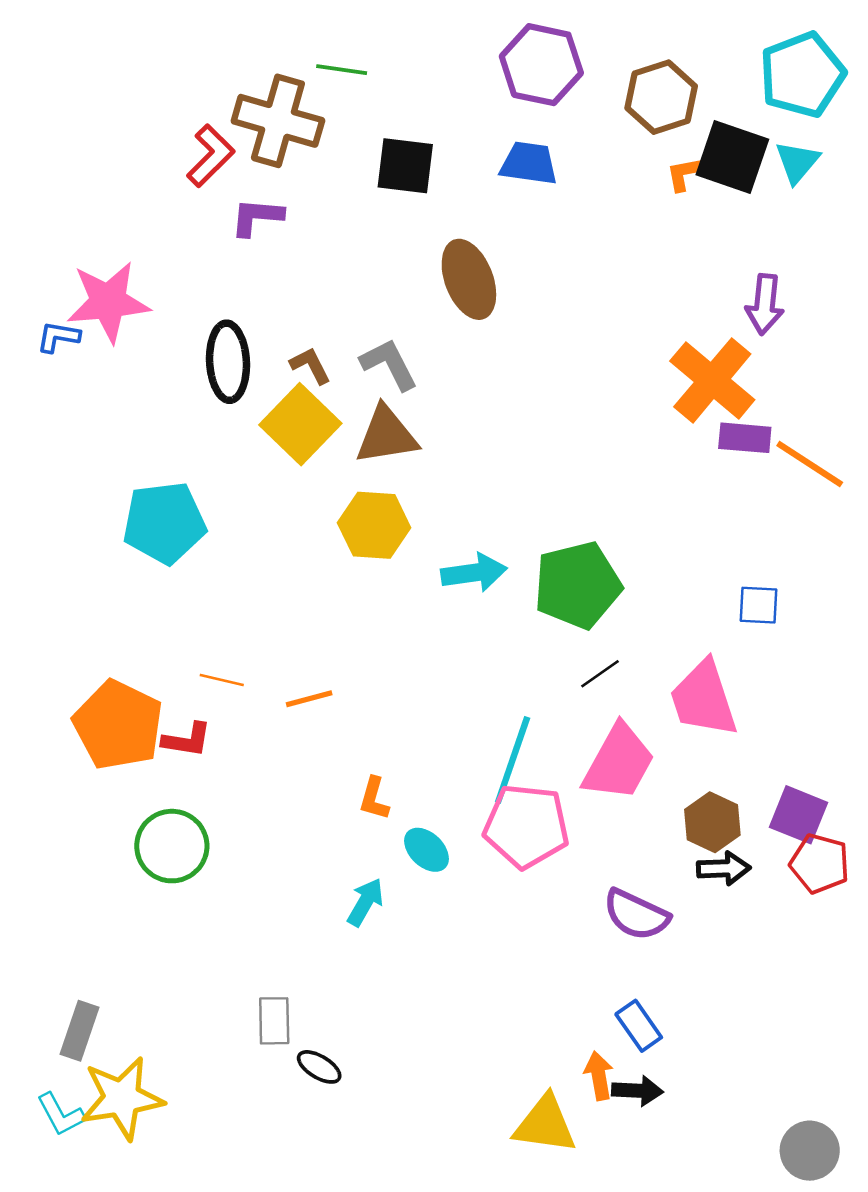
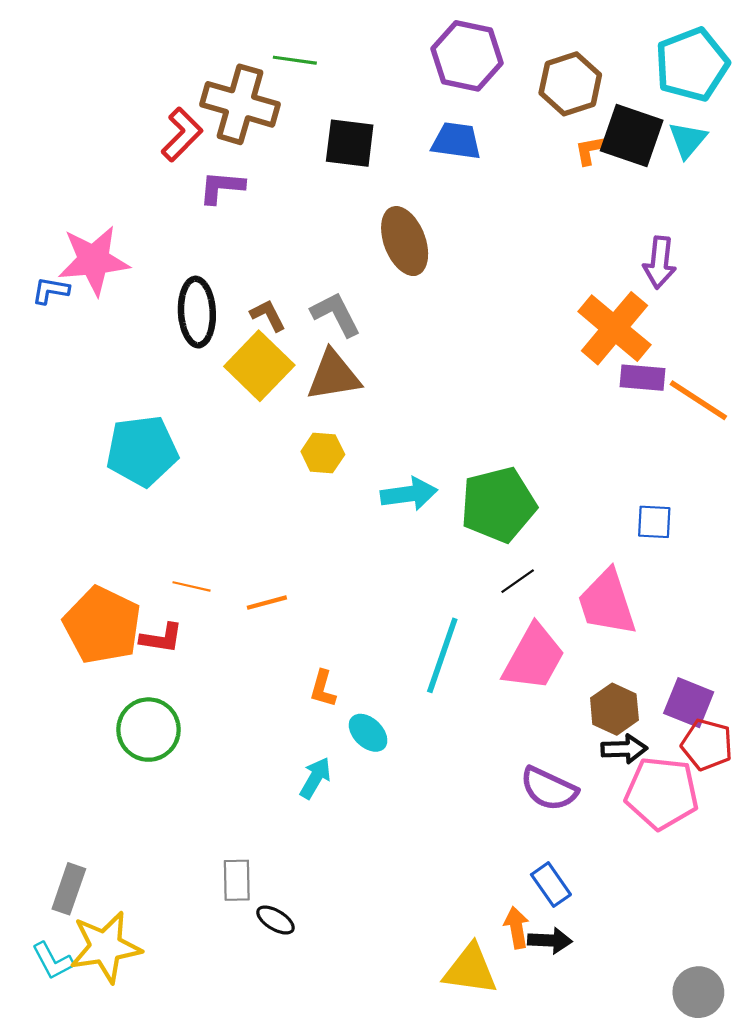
yellow hexagon: (374, 525) -> (323, 453), size x0.7
pink pentagon: (526, 826) -> (662, 793), moved

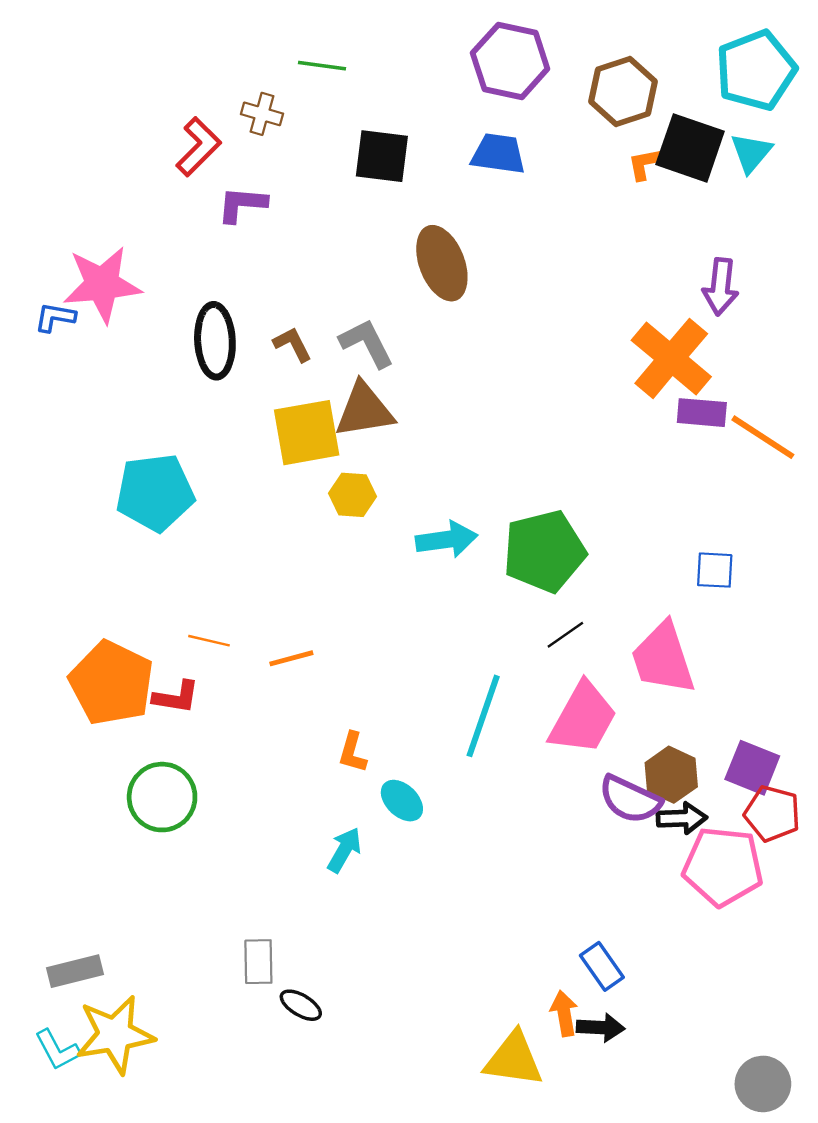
brown cross: (240, 104) -> (262, 114), size x0.5
yellow square: (259, 366) -> (307, 433), moved, turned 36
purple semicircle: (549, 789) -> (630, 799), moved
gray rectangle: (69, 889) -> (75, 971), turned 57

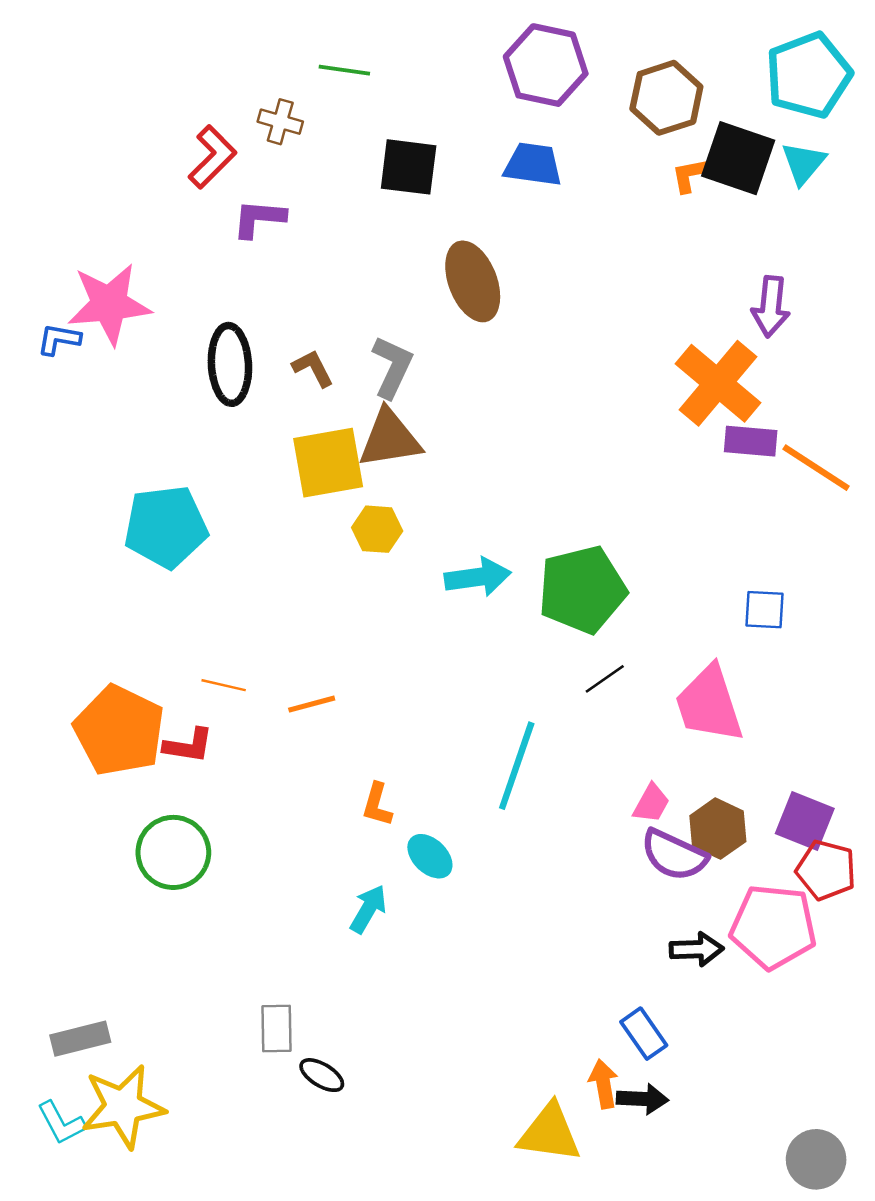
gray L-shape: (367, 343) -> (392, 367), turned 52
pink trapezoid: (583, 718) -> (651, 803), moved, size x0.5
black arrow: (682, 818) -> (697, 949), moved

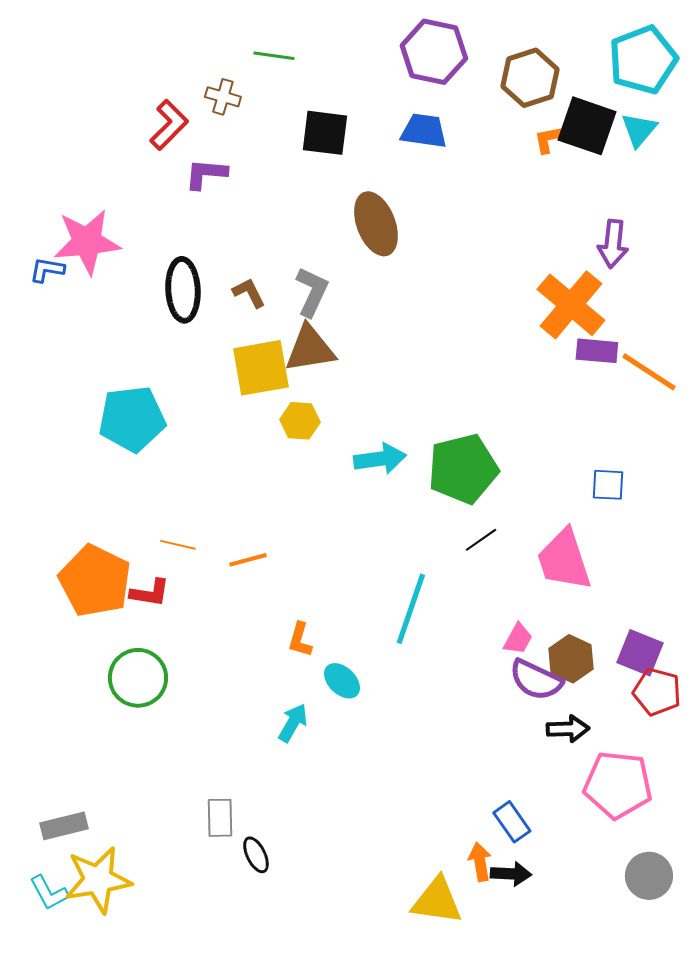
pink pentagon: (773, 927) -> (618, 785), moved
black arrow: (697, 949) -> (568, 729), moved
black ellipse: (322, 1075) -> (256, 855), turned 33
gray circle: (816, 1159) -> (649, 876), moved

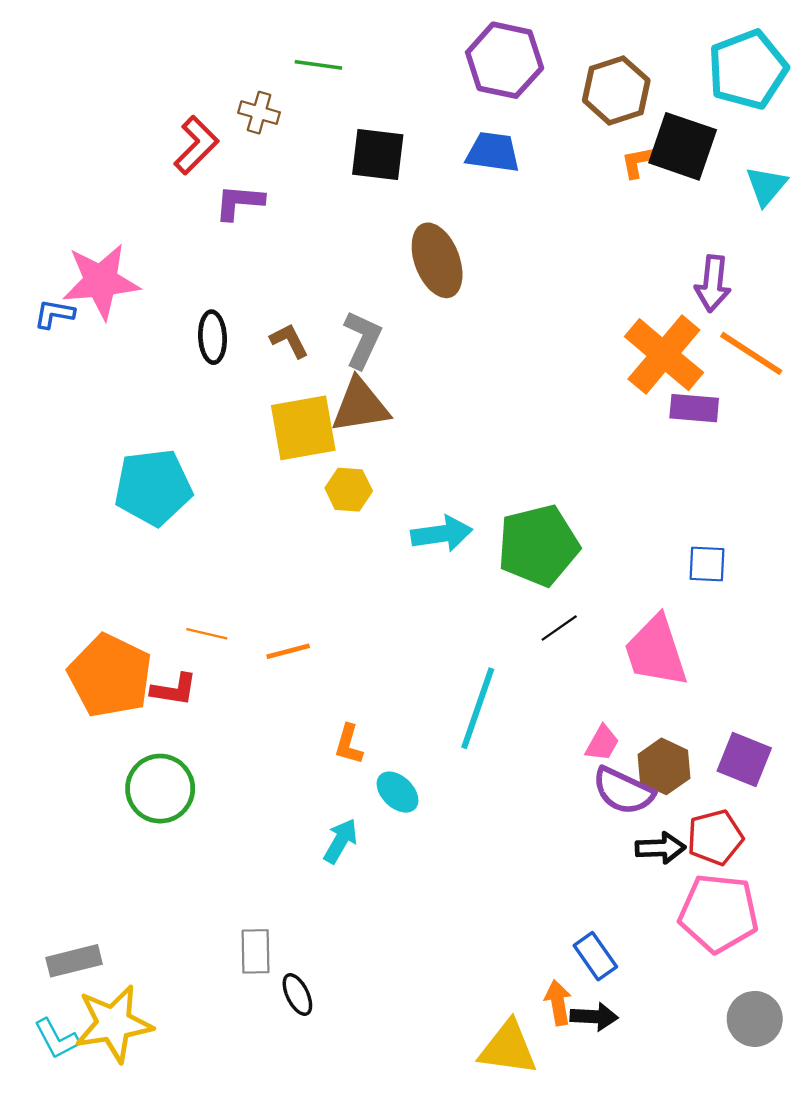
cyan triangle: (639, 130) -> (766, 186), moved
black ellipse: (183, 290) -> (212, 337), size x0.7
orange line: (649, 372) -> (751, 353), moved
red pentagon: (657, 692) -> (715, 837), moved, turned -30

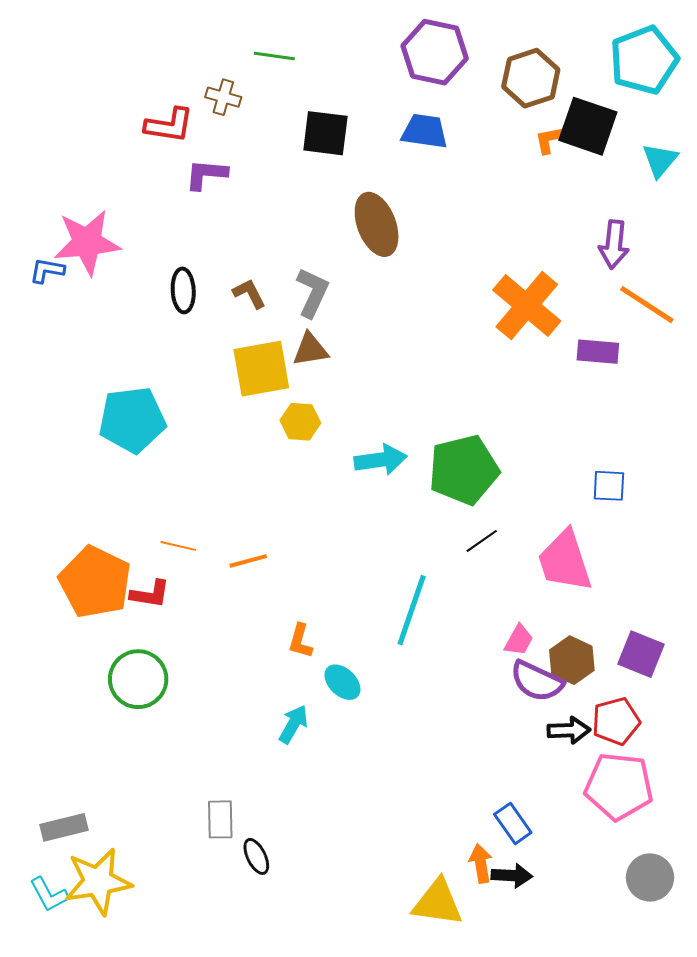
red L-shape: (196, 145) -> (169, 125), turned 54
orange cross: (664, 355) -> (527, 306), moved
brown triangle: (360, 406) -> (310, 350), size x0.7

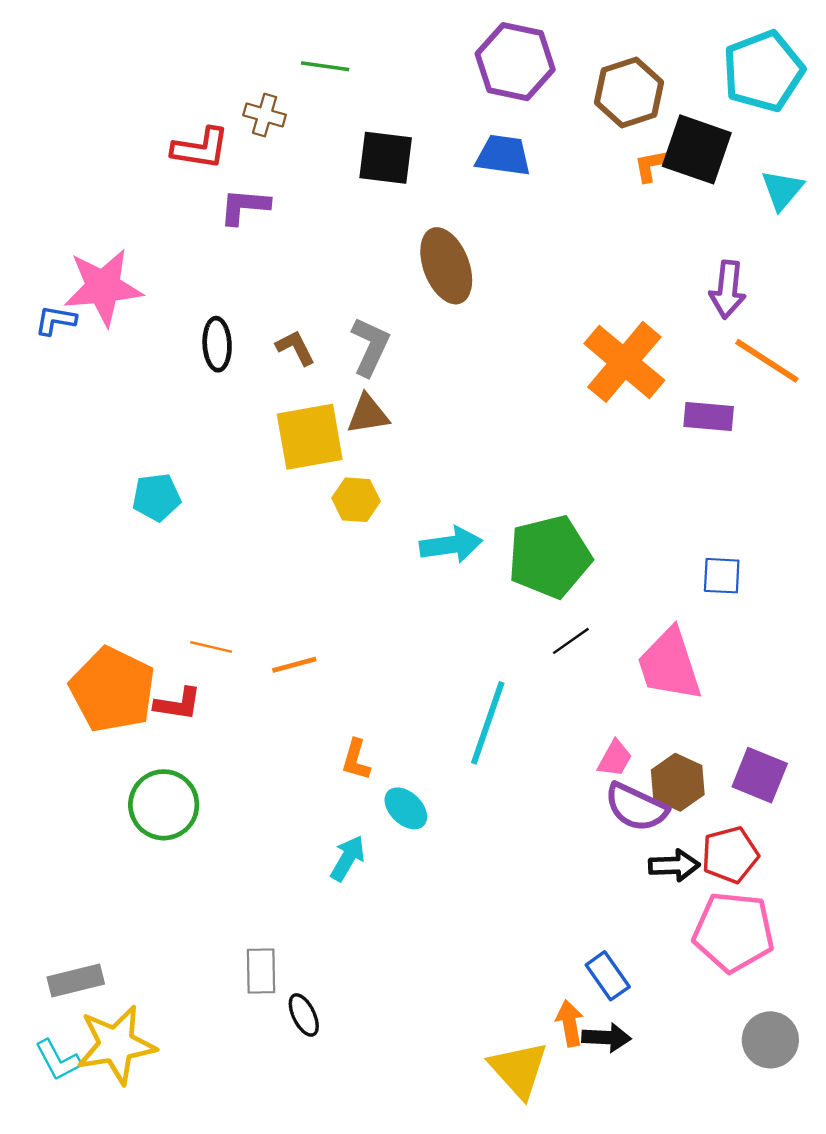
cyan pentagon: (132, 420) -> (157, 497), size x0.6
yellow triangle: (438, 903) -> (519, 1070), turned 40

